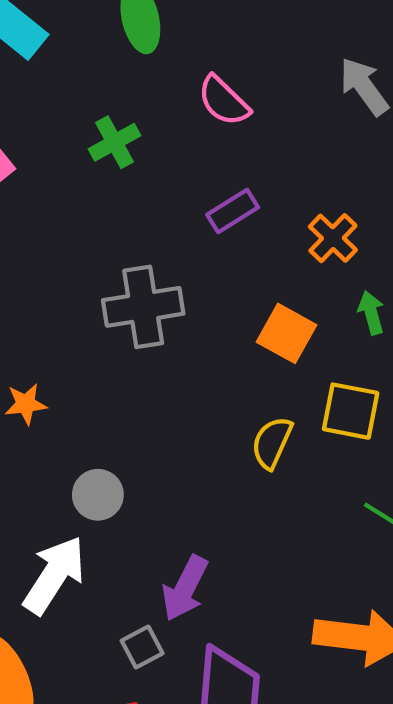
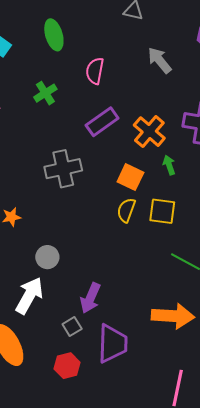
pink semicircle: (224, 101) -> (95, 71), turned 60
purple rectangle: (233, 211) -> (102, 122), size x1.4
orange cross: (333, 238) -> (149, 132), size x1.4
yellow semicircle: (272, 443) -> (126, 210), moved

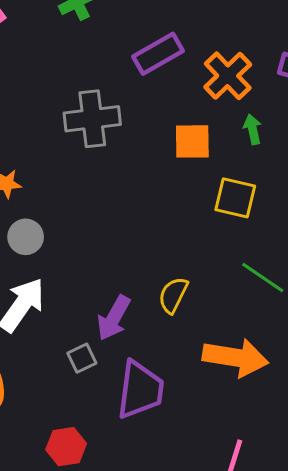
orange square: (130, 177) -> (192, 141), turned -32
yellow semicircle: (126, 210) -> (173, 295), moved
gray circle: (47, 257) -> (26, 237), moved
red hexagon: (67, 366) -> (66, 447), moved

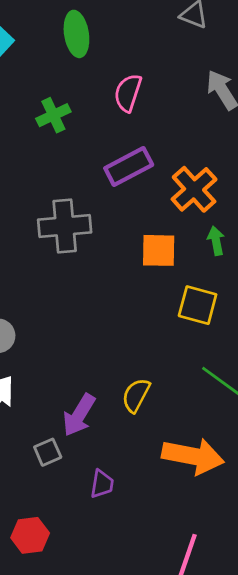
purple trapezoid: (140, 390) -> (102, 484), size x0.5

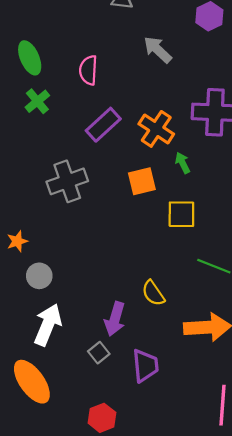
green ellipse: (76, 34) -> (30, 58), moved
yellow semicircle: (136, 395) -> (153, 293), turned -48
purple trapezoid: (102, 484) -> (145, 366), size x1.5

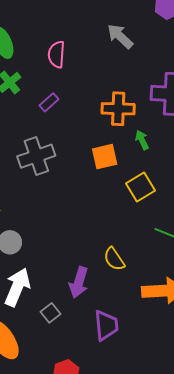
purple rectangle: (103, 125) -> (49, 102), moved, size x0.6
orange cross: (156, 129) -> (118, 109), turned -32
yellow square: (181, 214) -> (141, 187), turned -32
gray square: (99, 353) -> (50, 313), moved

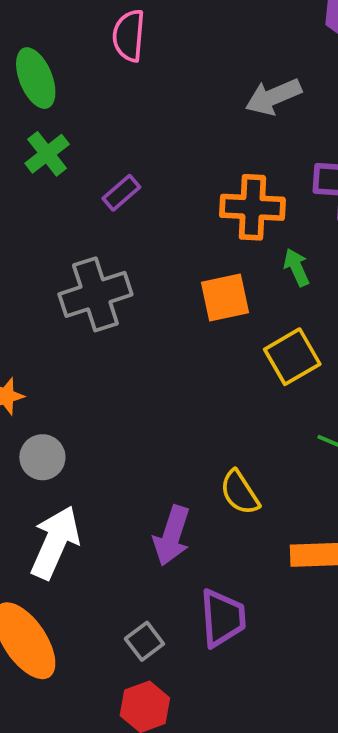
gray arrow: (120, 36) -> (273, 97), moved, turned -68
pink semicircle: (56, 54) -> (129, 36), moved
gray square: (50, 313) -> (144, 641), moved

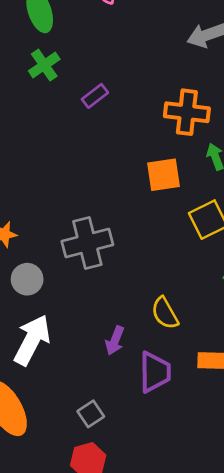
gray cross: (95, 294) -> (87, 243), moved
purple arrow: (172, 536) -> (115, 341), size x0.7
purple trapezoid: (223, 618) -> (155, 372), moved

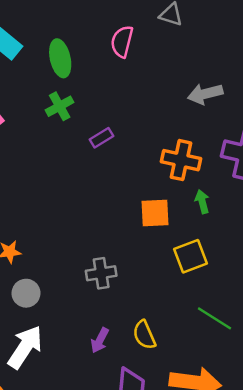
gray cross: (87, 243) -> (101, 273), moved, size x0.7
purple arrow: (115, 341) -> (100, 340), moved

